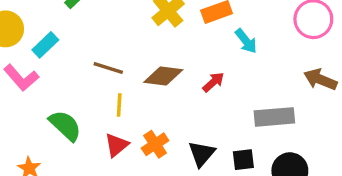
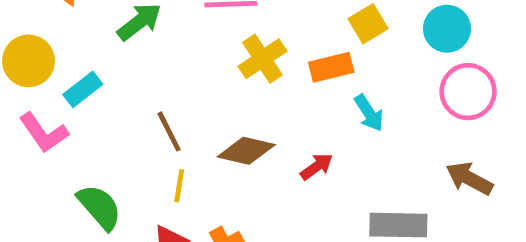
brown line: (108, 68) -> (169, 131), turned 40

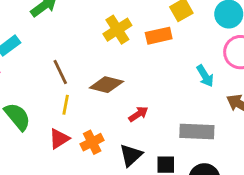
cyan arrow: (369, 113) -> (205, 76), moved
red arrow: (317, 167) -> (138, 114), moved

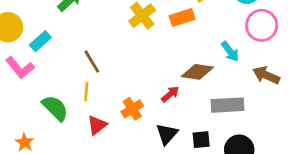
brown diamond: (106, 85) -> (197, 72), moved
yellow line: (66, 105) -> (86, 92), moved
orange cross: (92, 142) -> (132, 109), moved

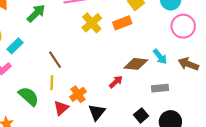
cyan arrow: (230, 51) -> (160, 57), moved
gray rectangle: (228, 105) -> (160, 88), size x0.7
orange cross: (132, 109) -> (78, 94), moved
black triangle: (167, 134) -> (97, 112), moved
black square: (201, 140) -> (141, 115), turned -32

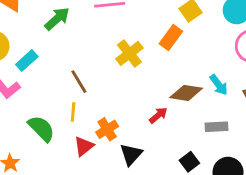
yellow cross: (92, 23) -> (129, 53), moved
orange rectangle: (122, 23) -> (171, 37), turned -36

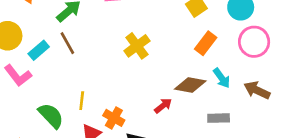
orange rectangle: (171, 37) -> (206, 43), moved
brown line: (79, 82) -> (67, 43), moved
orange cross: (107, 129) -> (114, 118), turned -30

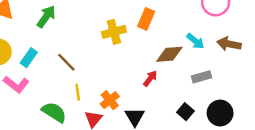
brown line: (67, 43) -> (66, 62), moved
orange rectangle: (206, 43) -> (146, 19), moved
yellow cross: (137, 46) -> (114, 32), turned 35
orange cross: (114, 118) -> (110, 100), turned 36

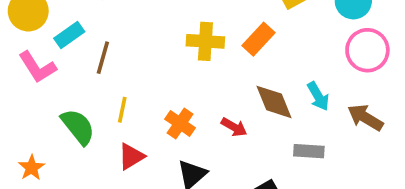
brown diamond: (169, 54) -> (274, 102), turned 52
brown line: (66, 62) -> (103, 58), moved, turned 40
red arrow: (150, 78) -> (234, 127), turned 63
orange cross: (110, 100) -> (180, 123), moved, turned -36

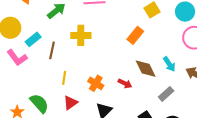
yellow cross: (205, 41) -> (81, 35), moved
green semicircle: (78, 127) -> (39, 103), moved
gray rectangle: (309, 151) -> (166, 94), turned -42

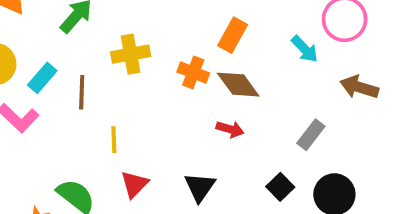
cyan arrow: (169, 64) -> (305, 49), moved
brown diamond: (146, 69) -> (238, 85), moved
orange cross: (96, 83) -> (193, 73), moved

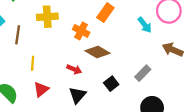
brown diamond: (238, 85) -> (97, 52), moved, turned -30
red arrow: (230, 129) -> (74, 69), moved
black square: (280, 187) -> (111, 84), moved

